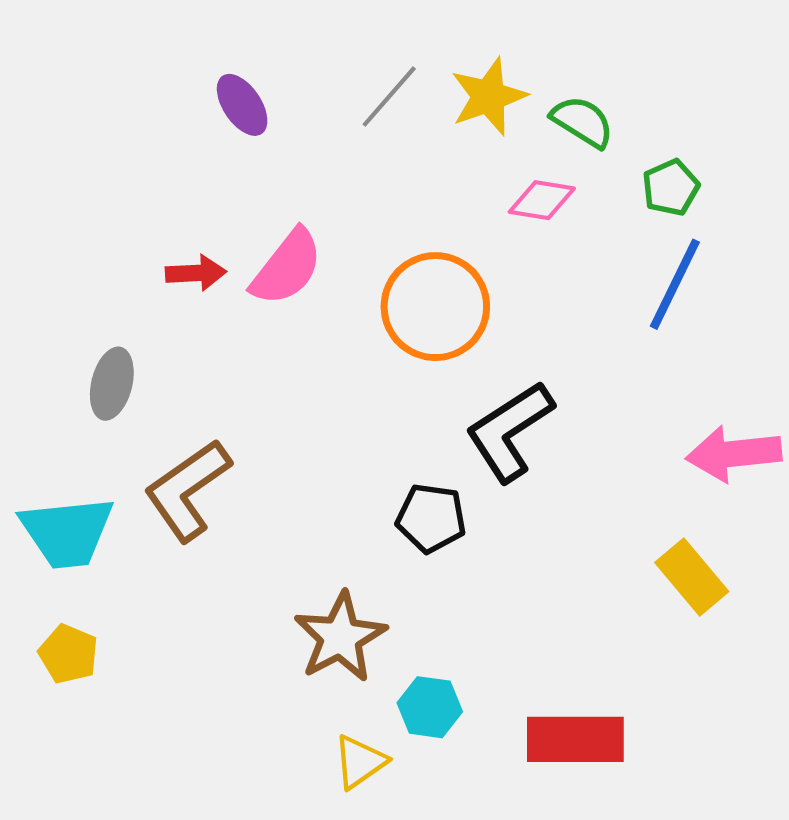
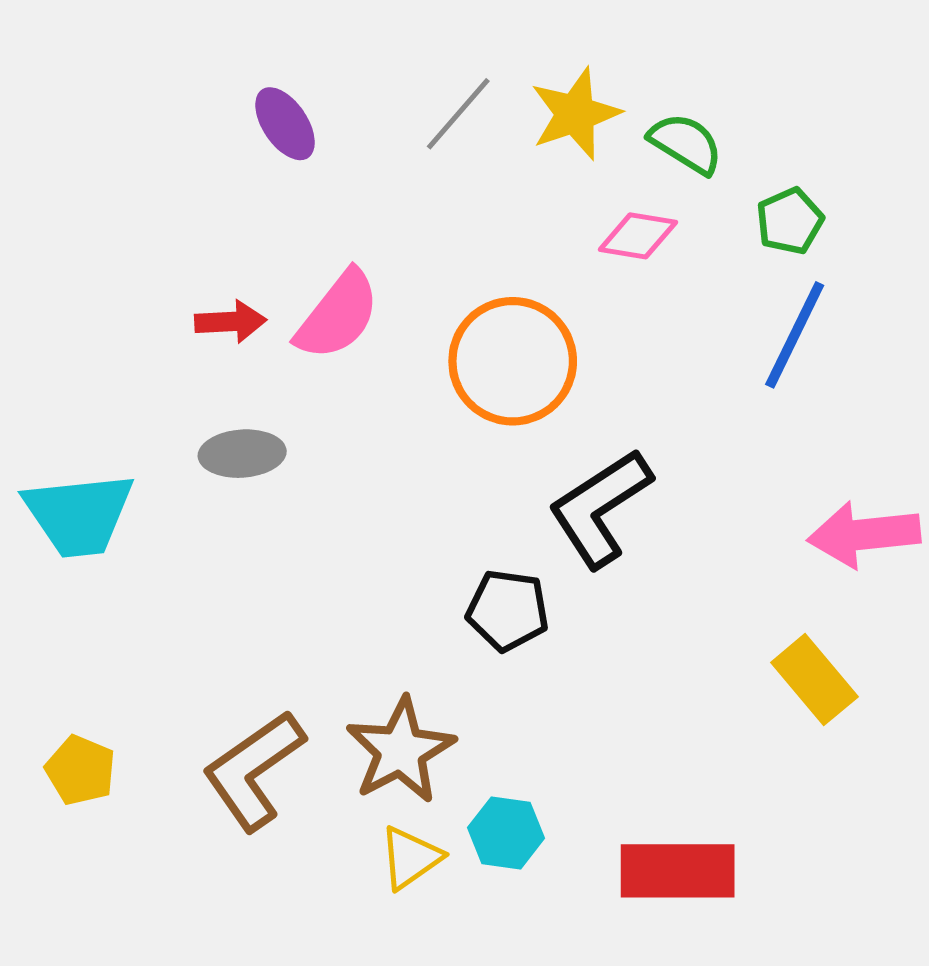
gray ellipse: (112, 384) -> (242, 454), moved, turned 72
brown L-shape: (187, 490) -> (254, 770), moved
cyan trapezoid: (67, 532) -> (79, 515), moved
yellow triangle: (360, 762) -> (410, 858), moved

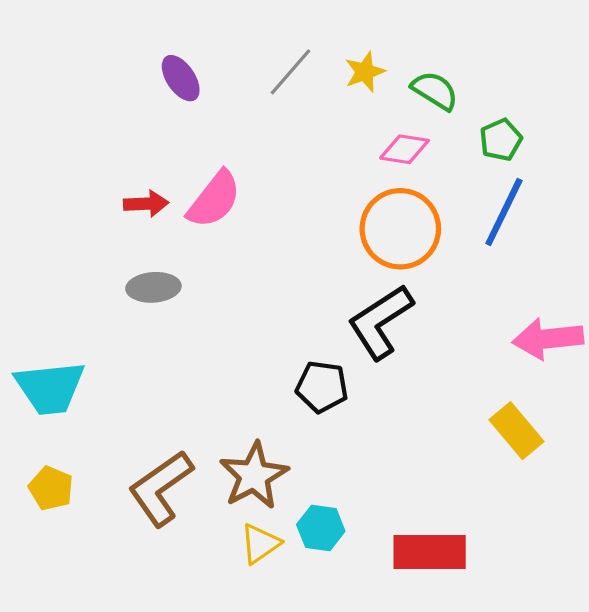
yellow star: (575, 114) -> (365, 72), size x0.7
orange circle: (513, 361) -> (400, 229), moved
cyan trapezoid: (79, 515) -> (50, 388), moved

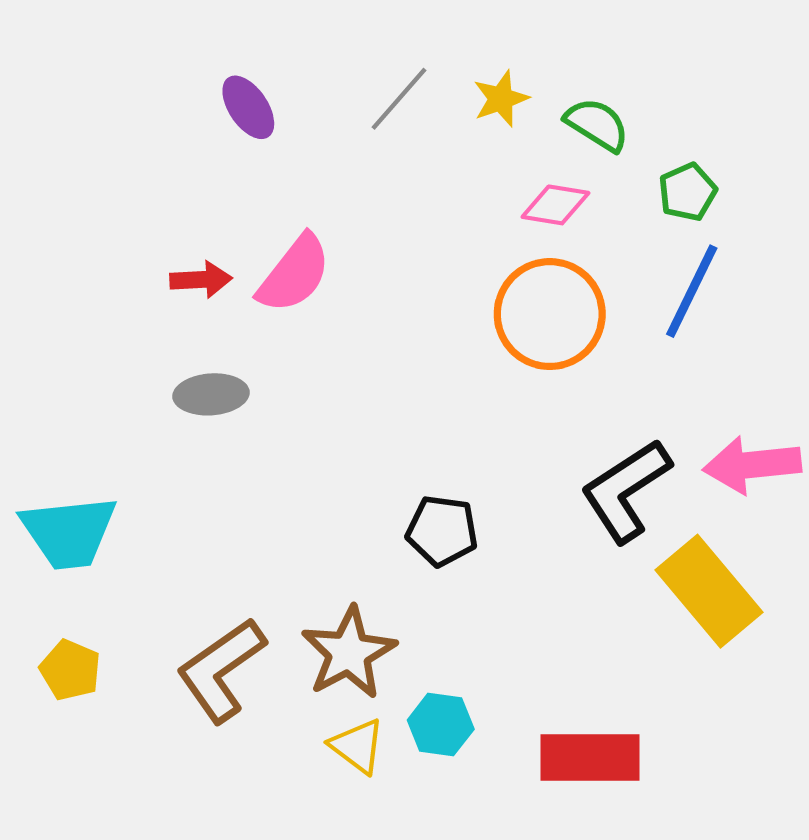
black L-shape: (380, 322) -> (626, 491), moved
yellow rectangle: (516, 431) -> (709, 591), size x1.4
yellow triangle: (260, 544) -> (357, 746), turned -48

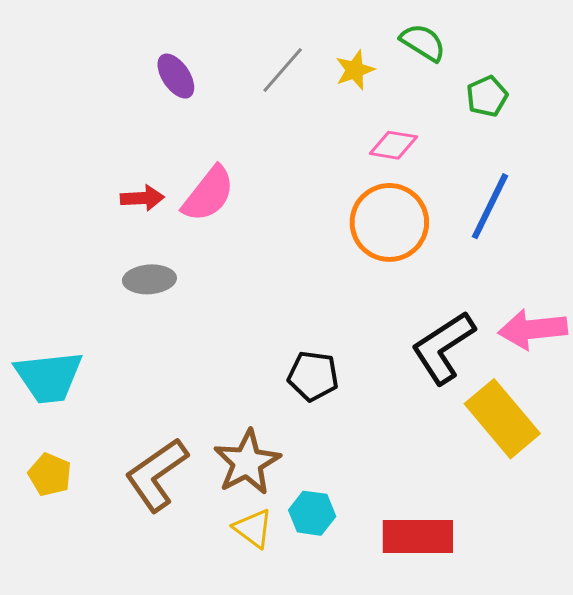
green semicircle: (597, 125) -> (423, 43), moved
green pentagon: (688, 192) -> (487, 96), moved

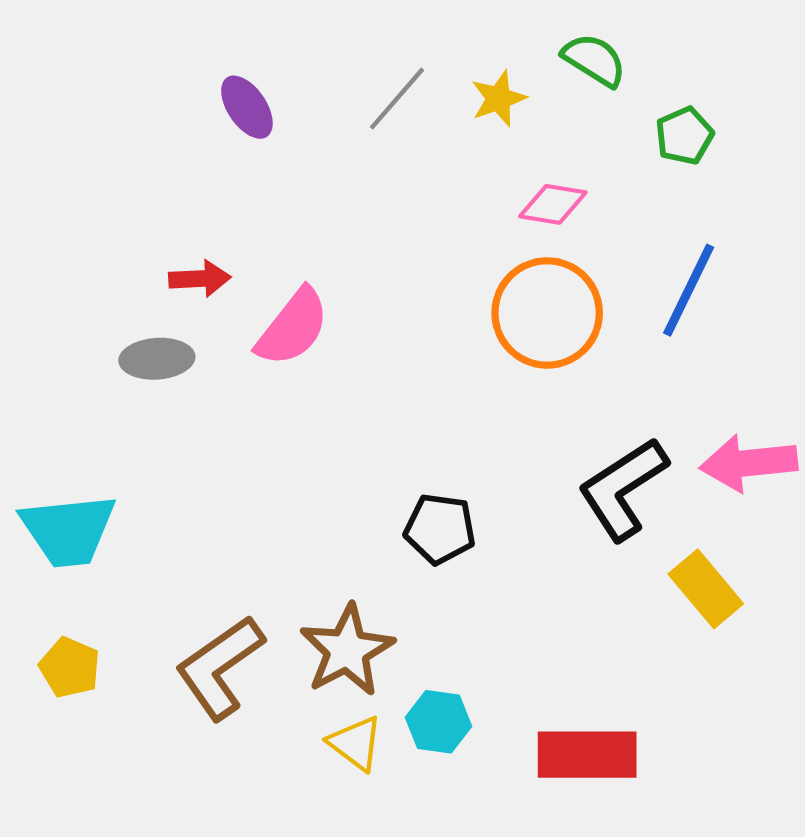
pink semicircle: (208, 194) -> (293, 327), moved
gray ellipse: (149, 279) -> (157, 359), moved
yellow rectangle: (502, 419) -> (706, 589), size x0.7

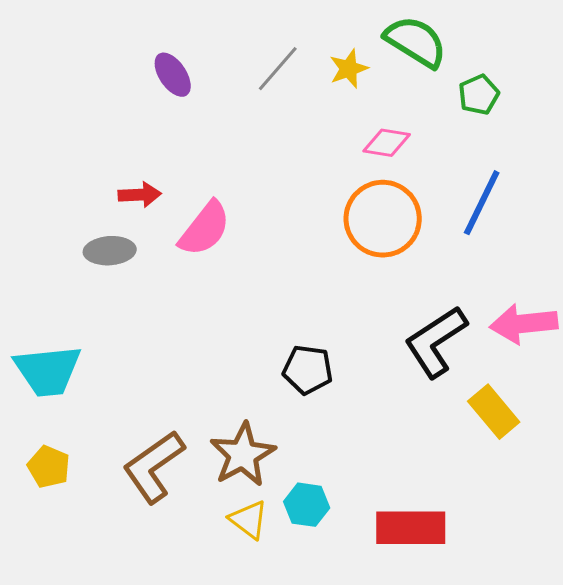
green semicircle: (594, 60) -> (416, 42), size x1.4

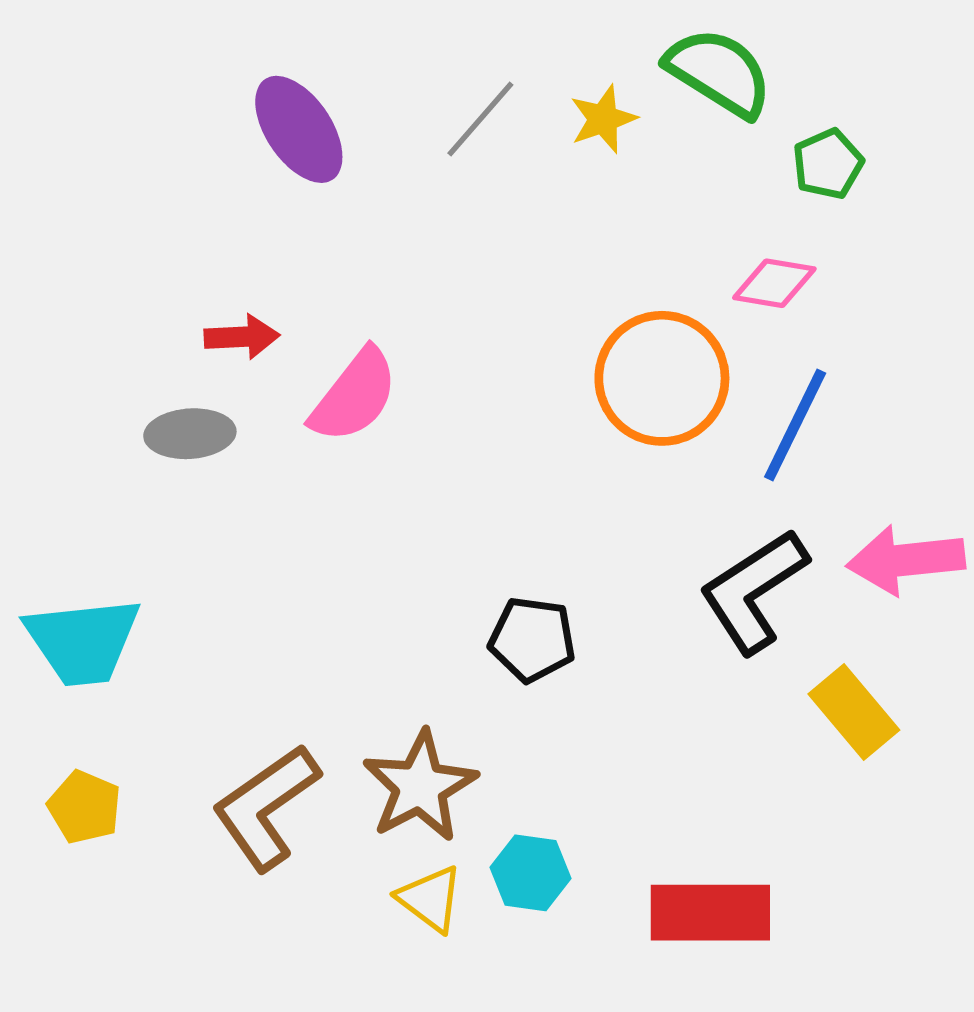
purple ellipse: (173, 75) -> (299, 129), size x1.4
pink diamond: (387, 143) -> (774, 283), moved
blue line: (482, 203) -> (795, 425), moved

